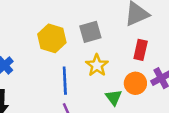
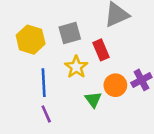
red rectangle: (141, 50) -> (101, 50), moved, turned -36

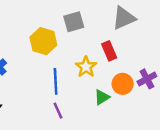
gray square: (70, 33) -> (74, 22), moved
green triangle: (93, 100) -> (102, 97), turned 35

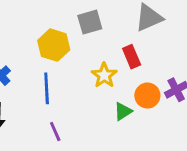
blue line: (56, 81) -> (47, 88), moved
purple line: (58, 111) -> (55, 132), moved

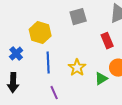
yellow hexagon: (54, 45) -> (40, 33), moved
yellow star: (104, 75) -> (77, 68), moved

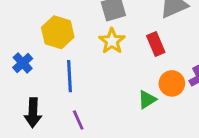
yellow star: (77, 68) -> (112, 41), moved
black arrow: (13, 83) -> (33, 113), moved

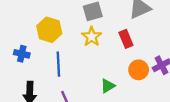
blue cross: (23, 63) -> (22, 54), turned -35
green triangle: (147, 100) -> (108, 86), moved

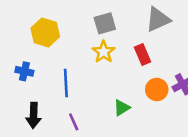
yellow hexagon: (49, 30) -> (45, 32), moved

